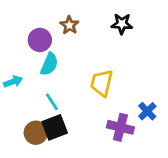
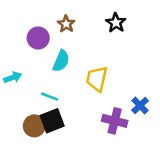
black star: (122, 24) -> (116, 23), turned 30
cyan semicircle: (49, 64) -> (61, 61), moved
cyan line: (52, 102) -> (50, 97), turned -36

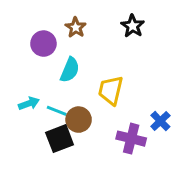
cyan arrow: (13, 77) -> (29, 103), moved
brown circle: (34, 126) -> (79, 120), moved

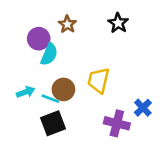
cyan semicircle: (70, 70) -> (49, 54), moved
brown circle: (79, 120) -> (63, 89), moved

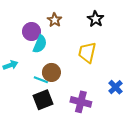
yellow trapezoid: (99, 80) -> (87, 52), moved
cyan arrow: (26, 92) -> (10, 65), moved
purple cross: (117, 123) -> (81, 102), moved

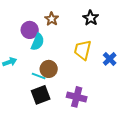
blue cross: (115, 87) -> (110, 59), moved

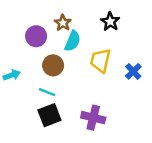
cyan semicircle: (38, 42) -> (73, 41), moved
brown circle: (49, 69) -> (53, 65), moved

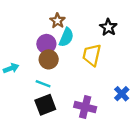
black star: (110, 22) -> (108, 27), moved
purple circle: (36, 36) -> (46, 44), moved
blue cross: (133, 71) -> (122, 94), moved

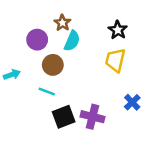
purple circle: (46, 44) -> (37, 40), moved
yellow trapezoid: (92, 55) -> (115, 60), moved
black square: (45, 105) -> (64, 117), moved

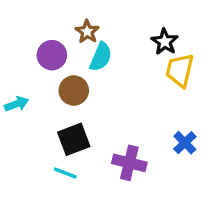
yellow trapezoid: (115, 60) -> (180, 70), moved
cyan line: (47, 91) -> (65, 173), moved
black square: (64, 117) -> (74, 139), moved

